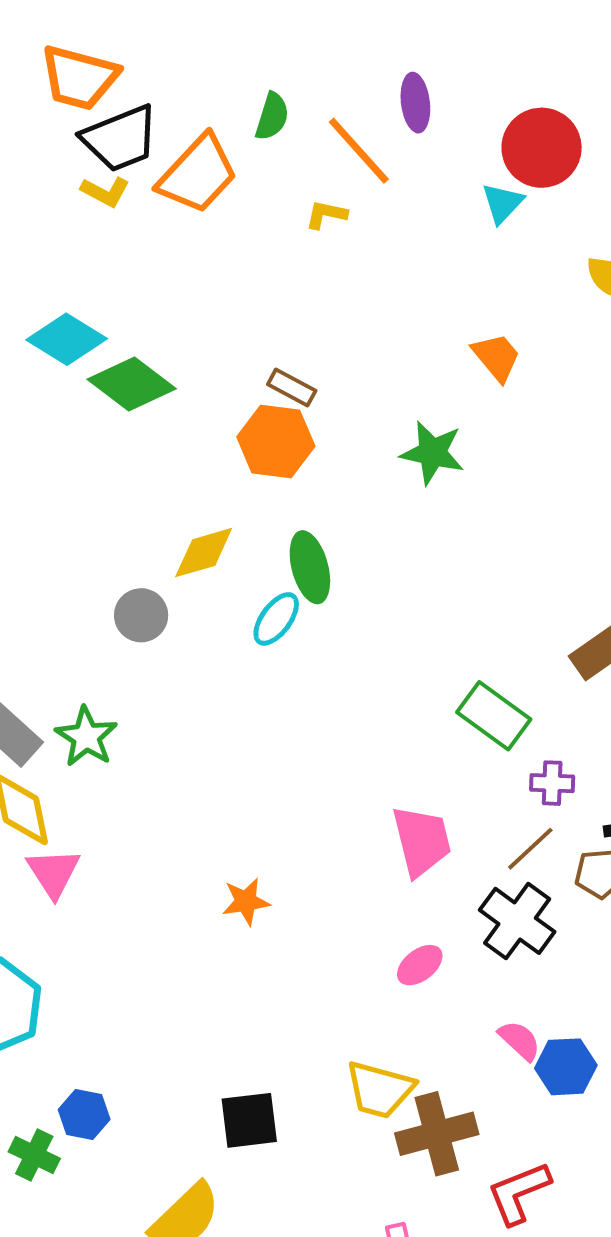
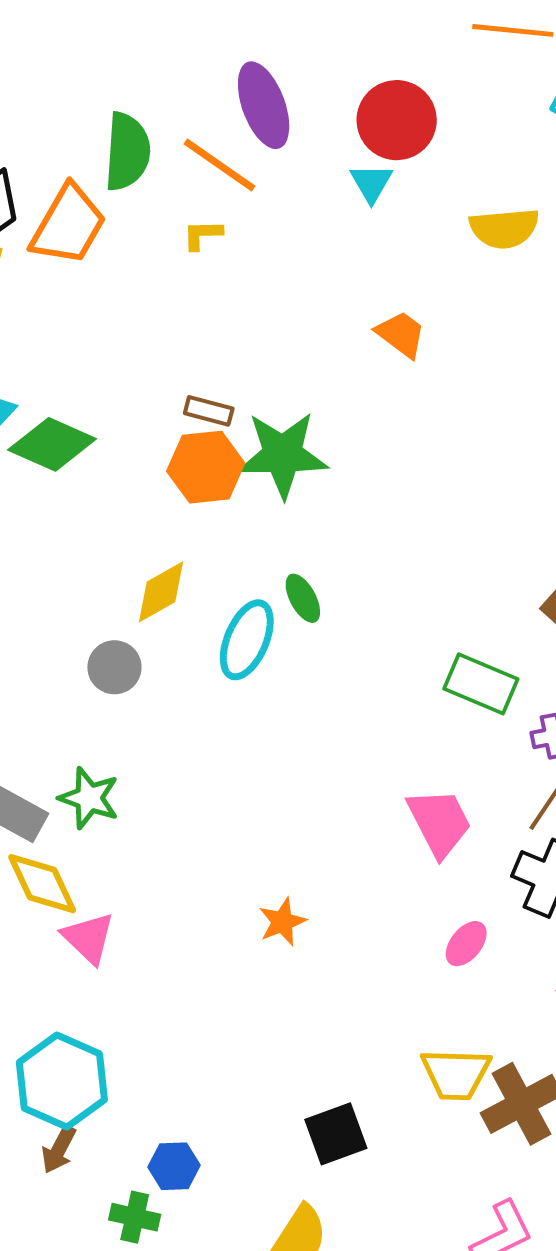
purple ellipse: (415, 103) -> (264, 105), size x1.5
green semicircle: (272, 116) -> (127, 152), size x1.6
green star: (432, 453) -> (283, 455), moved, size x1.4
green ellipse: (310, 567) -> (303, 598), moved, size x0.7
cyan ellipse: (276, 619) -> (247, 640), size x1.4

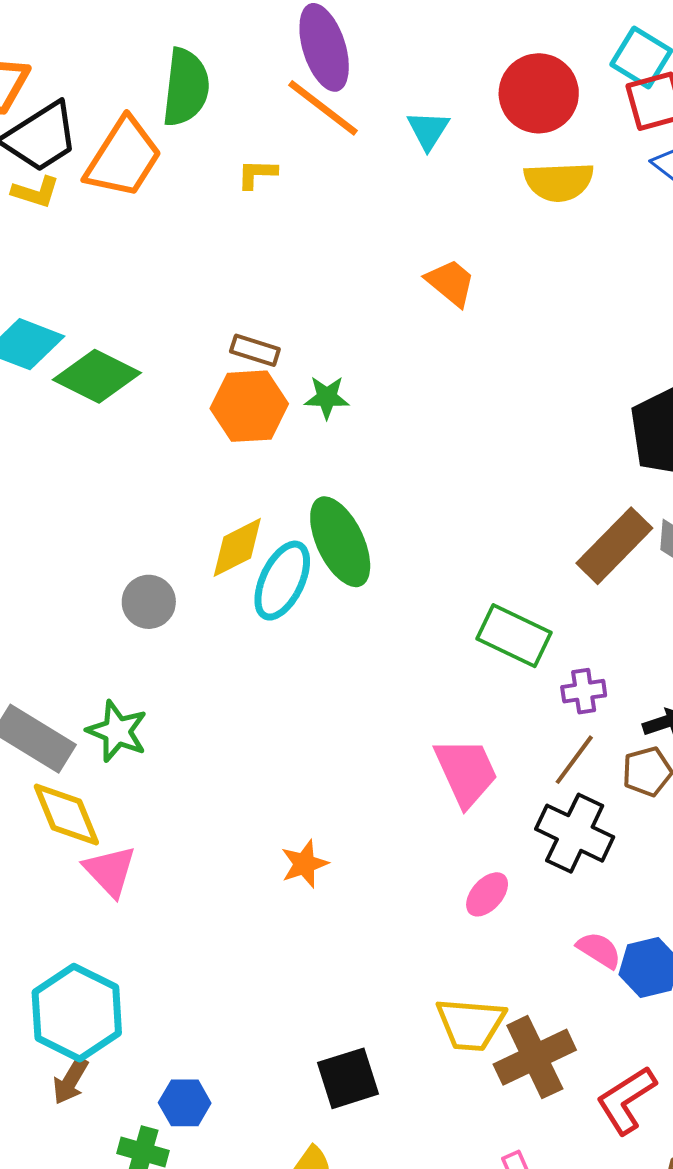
red circle: (397, 120) -> (539, 93), moved
orange line: (220, 165) -> (323, 108), moved
green star: (283, 455) -> (327, 397), size x0.5
yellow diamond: (161, 592) -> (237, 547), moved
green ellipse: (303, 598) -> (340, 542), size x1.8

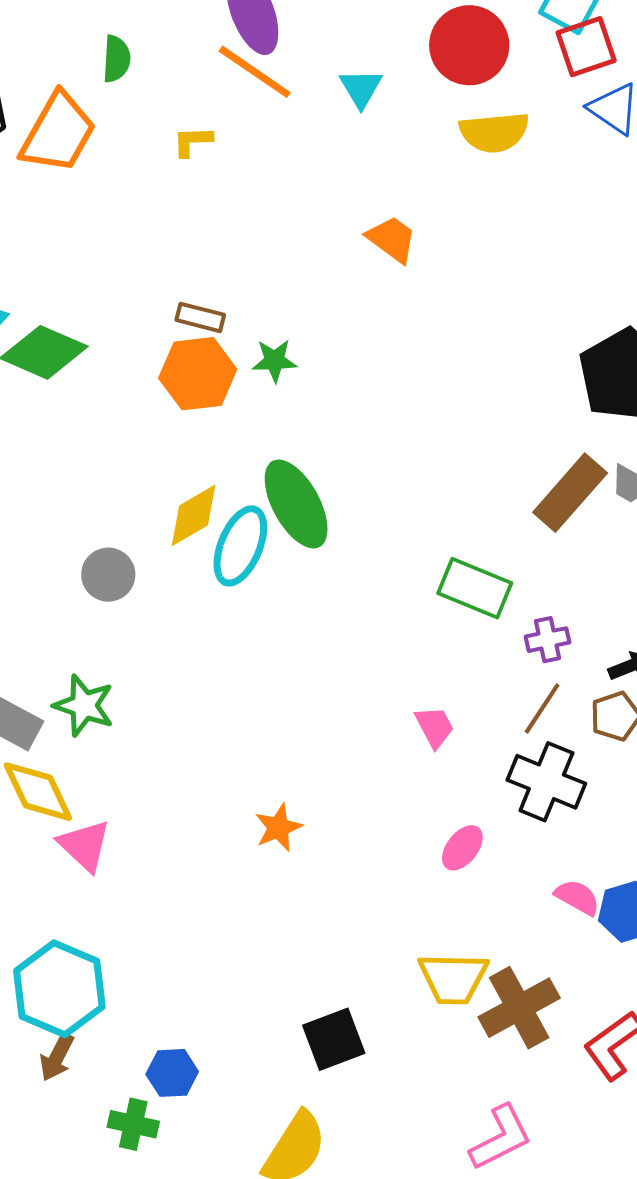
green semicircle: (186, 87) -> (116, 59), size x0.6
pink trapezoid: (466, 772) -> (435, 727), size x0.6

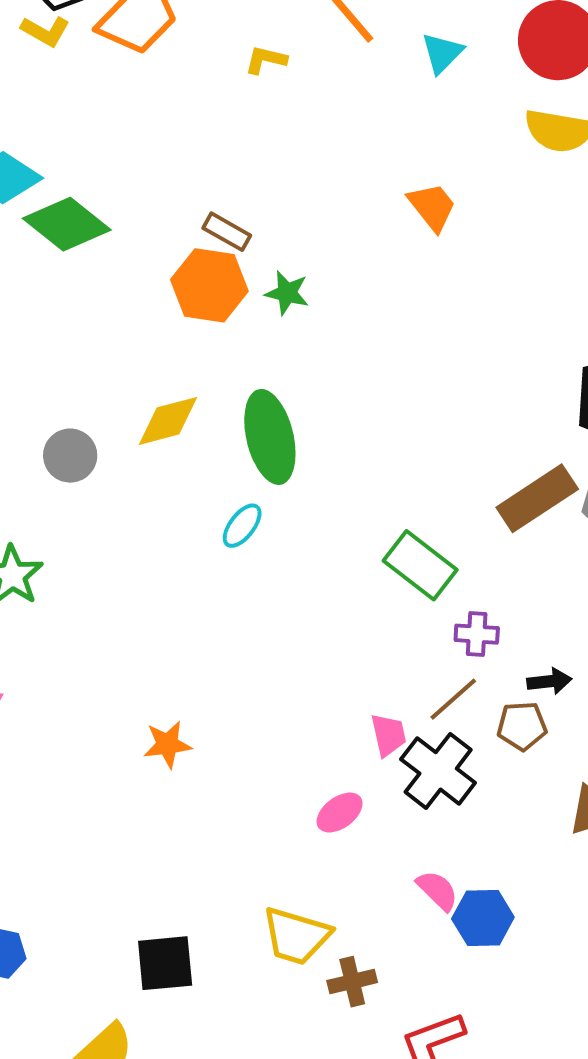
cyan ellipse: (240, 546) -> (242, 526), moved, size x0.6
pink trapezoid: (435, 727) -> (388, 735), moved
brown cross: (519, 1008) -> (352, 982), size x0.6

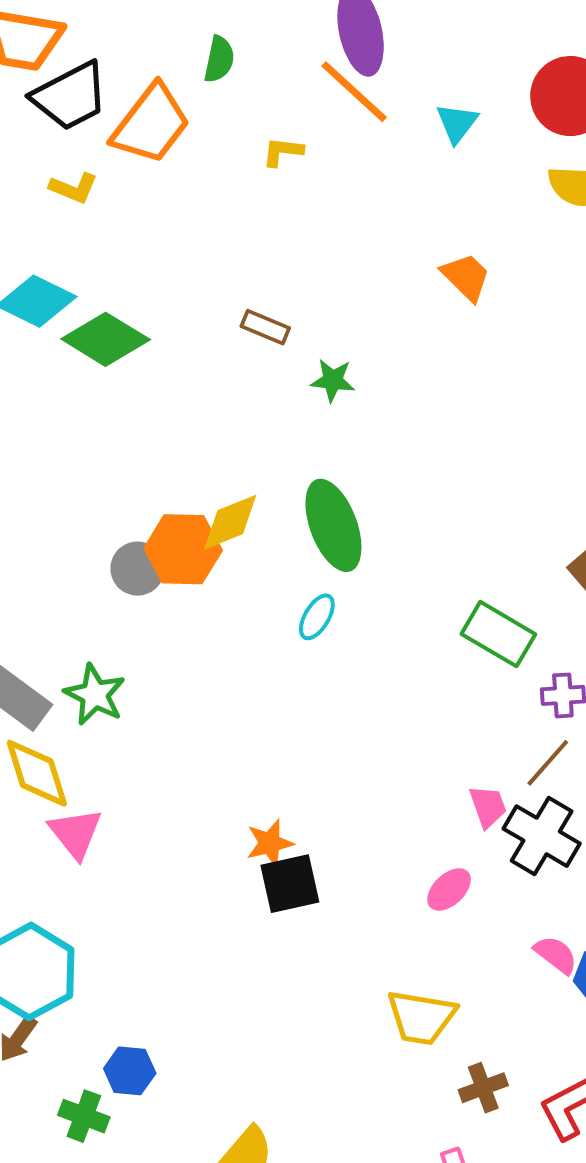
yellow L-shape: (45, 31) -> (74, 188), moved
orange hexagon: (209, 285) -> (183, 549), moved
black square: (165, 963) -> (290, 884), moved
brown cross: (352, 982) -> (483, 1088), moved

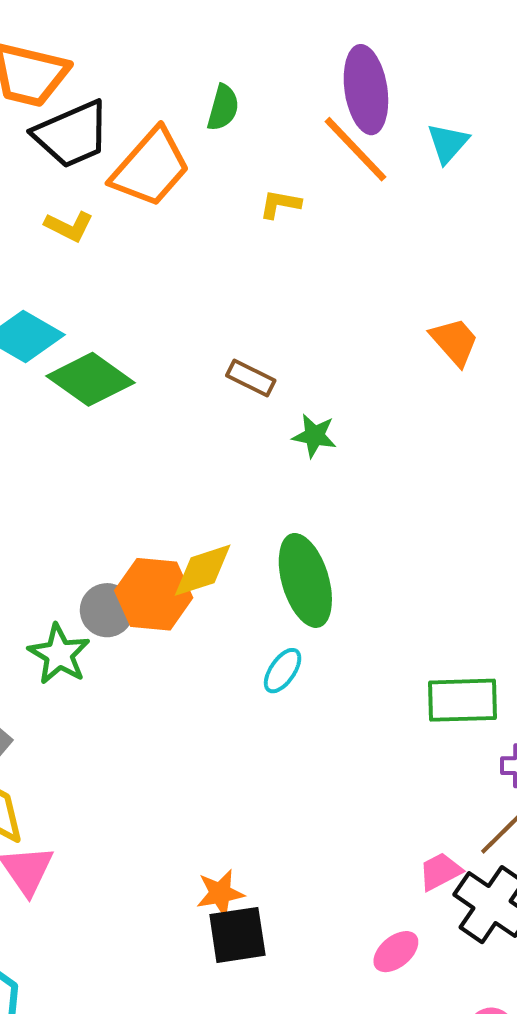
cyan triangle: (457, 123) -> (448, 143), moved
green rectangle: (498, 634) -> (462, 700), turned -36
green star: (95, 695) -> (59, 654), moved
pink trapezoid: (488, 806) -> (440, 871), turned -102

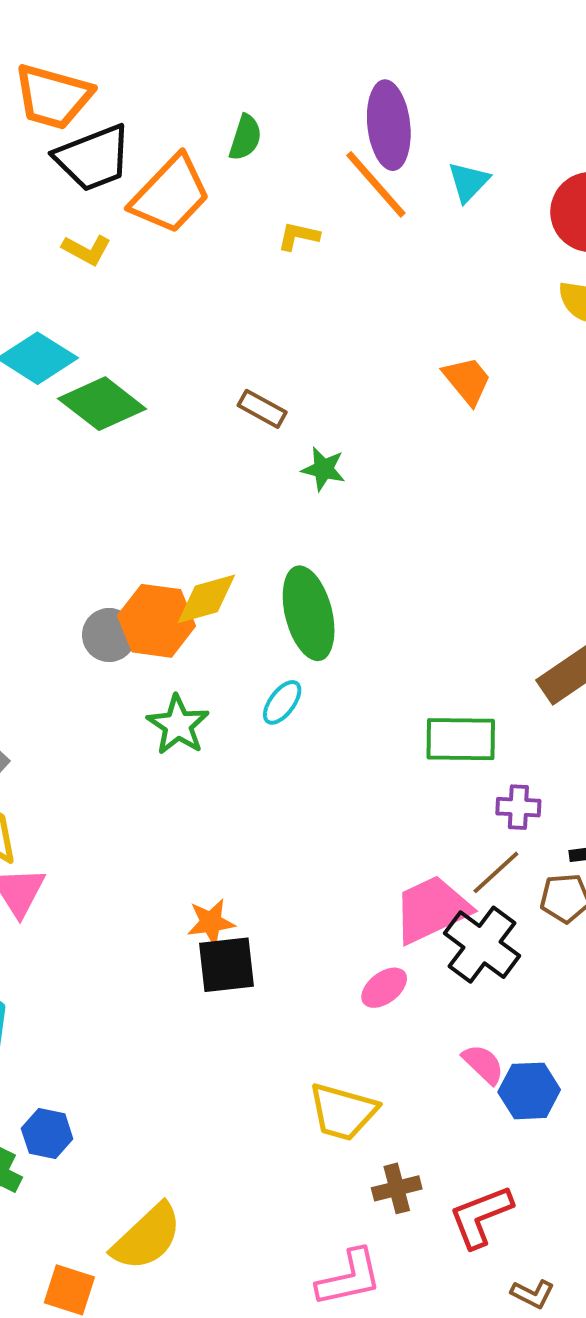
green star: (59, 654) -> (178, 725), moved
pink trapezoid: (440, 871) -> (432, 909), size x1.8

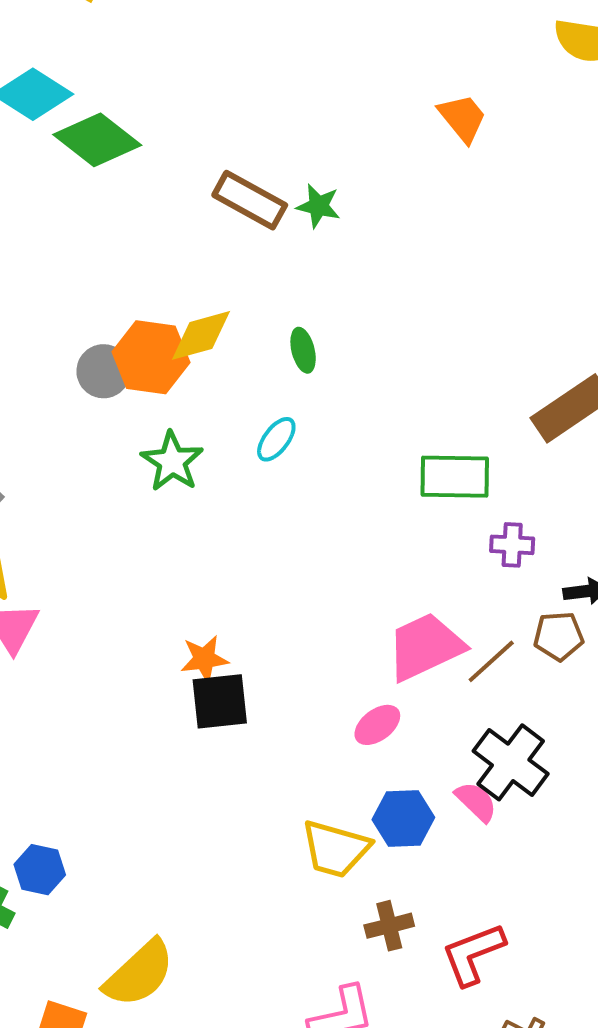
brown rectangle: (262, 409) -> (250, 200), moved, size x1.5
green ellipse: (309, 613) -> (303, 350), size x0.5
brown line: (496, 872) -> (491, 661), moved
black cross: (482, 945) -> (511, 762), moved
blue hexagon: (529, 1091) -> (403, 819), moved

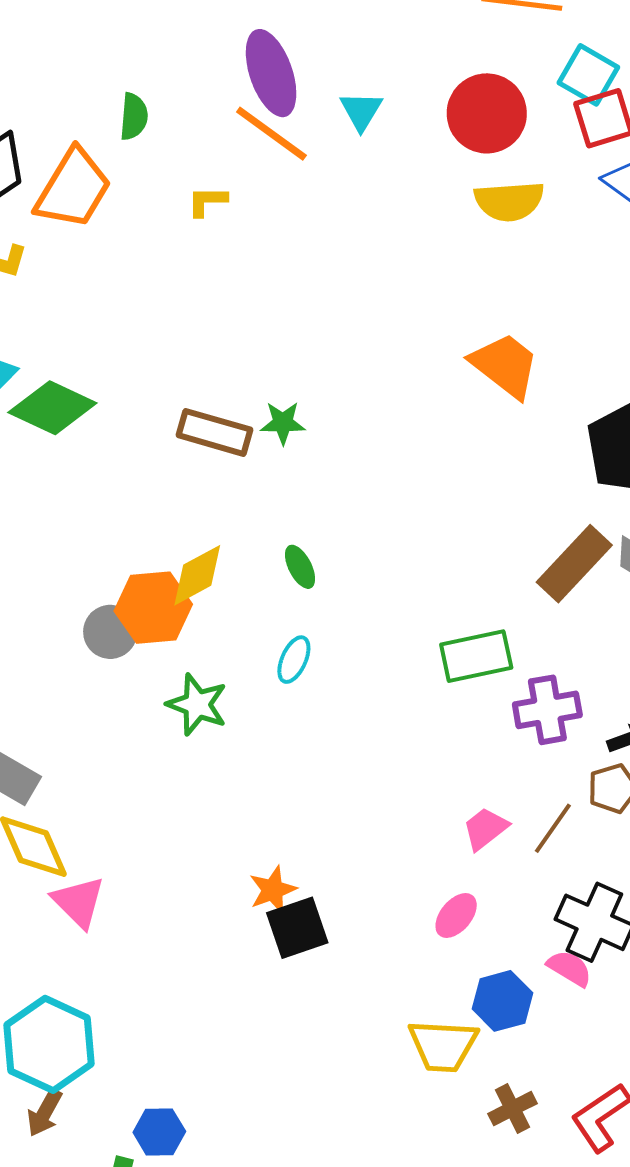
orange trapezoid: (462, 118) -> (505, 365), moved, size x1.4
purple cross: (512, 545) -> (547, 710), size x1.5
pink trapezoid: (425, 647) -> (485, 829), size x0.6

